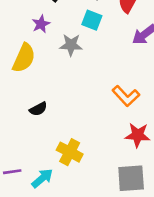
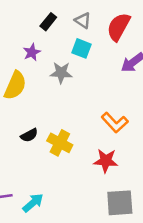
red star: (138, 135) -> (106, 161), moved
yellow cross: (70, 152) -> (60, 143), moved

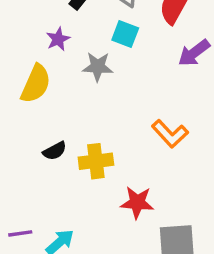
yellow cross: (60, 143) -> (96, 161), turned -35
red star: (106, 161) -> (137, 202), moved

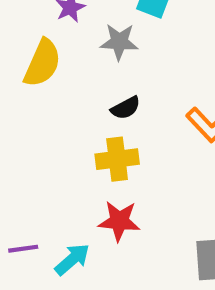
black semicircle: (55, 151) -> (126, 108), moved
red star: (137, 202) -> (119, 221), moved

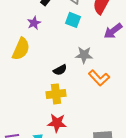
gray star: (119, 42) -> (84, 55), moved

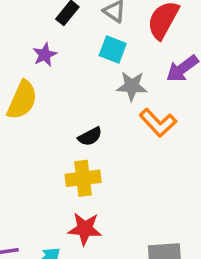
gray star: (84, 55) -> (132, 86), moved
orange L-shape: (99, 78) -> (158, 123), moved

